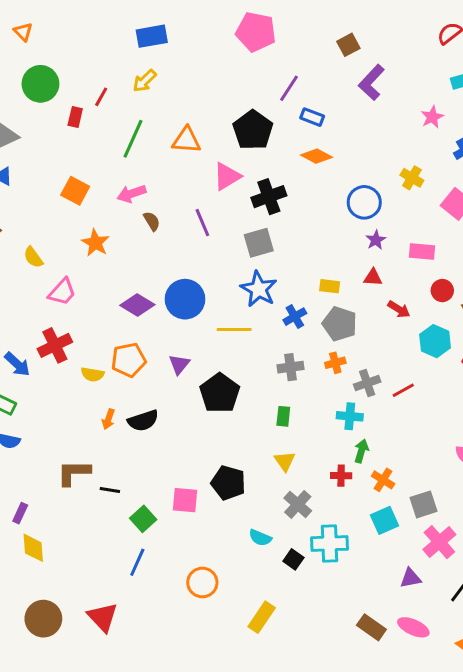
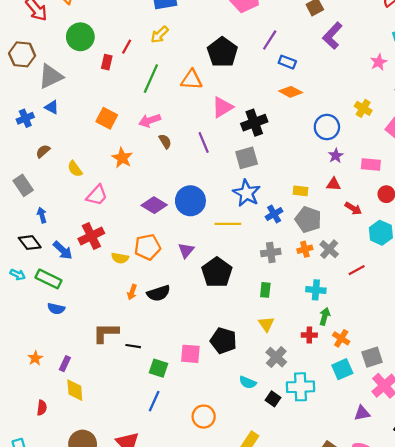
black pentagon: (253, 130) -> (222, 52), moved
gray cross: (367, 383) -> (329, 249), moved, turned -30
green square: (143, 519) -> (159, 368), turned -30

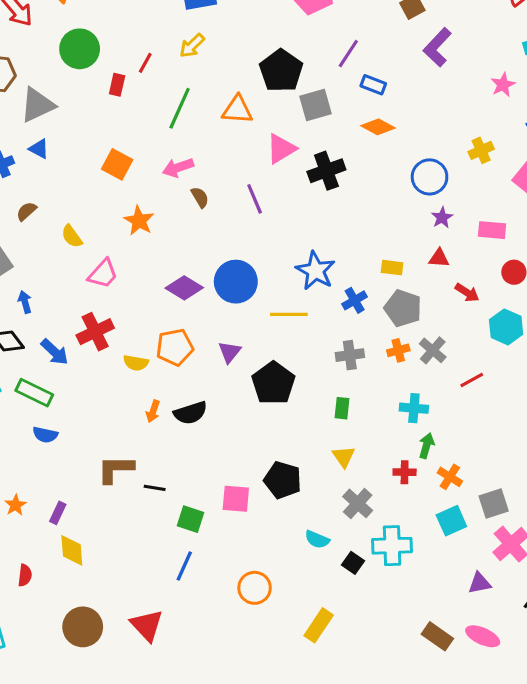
yellow cross: (363, 108) -> (481, 150), turned 35
gray square: (247, 158) -> (315, 105), moved

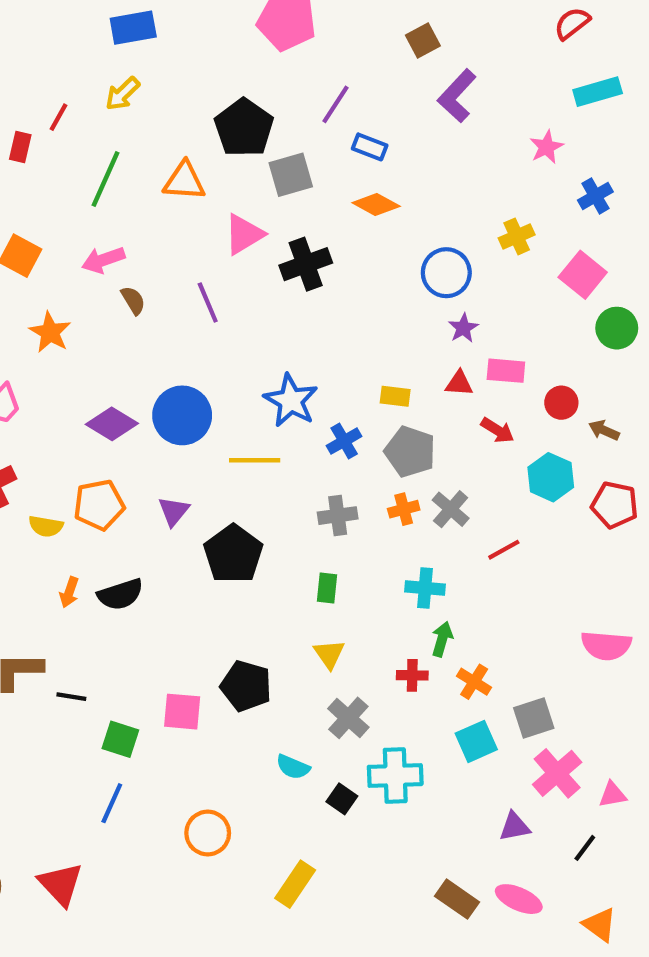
pink rectangle: (492, 230) -> (506, 371), moved

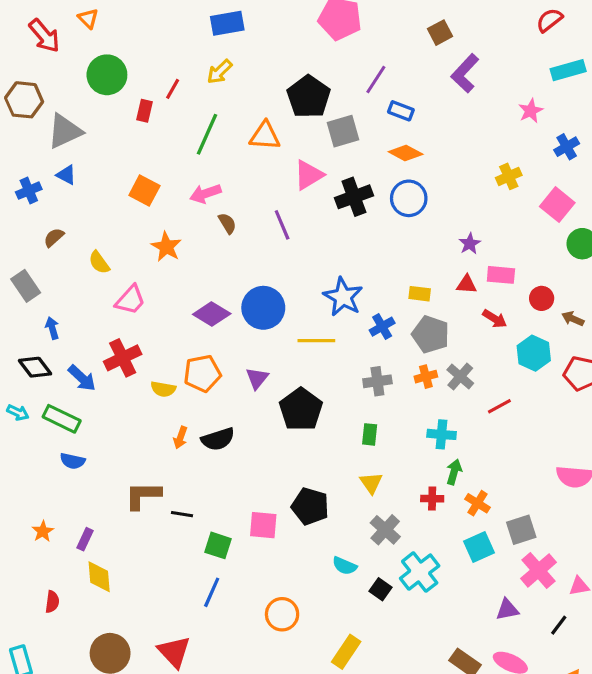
blue circle: (446, 273) -> (409, 198), moved
cyan cross: (395, 775) -> (420, 572), turned -36

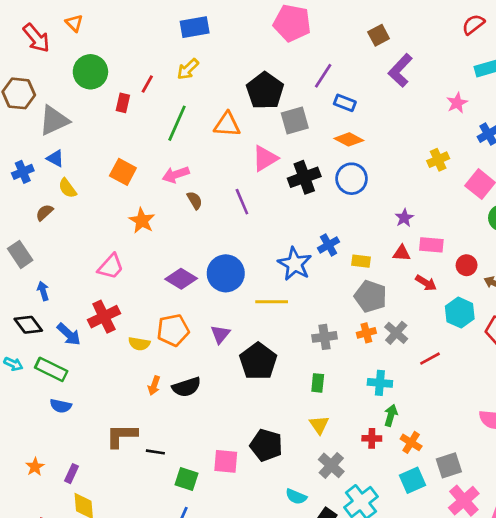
yellow semicircle: (99, 262) -> (67, 188), moved
blue cross: (382, 327) -> (329, 245), moved

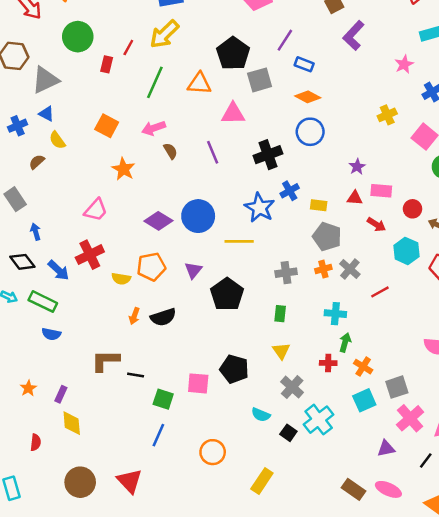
yellow arrow: (188, 69) -> (164, 34), size x1.5
pink triangle: (265, 158) -> (233, 114), turned 30
black cross: (304, 177) -> (268, 155), moved

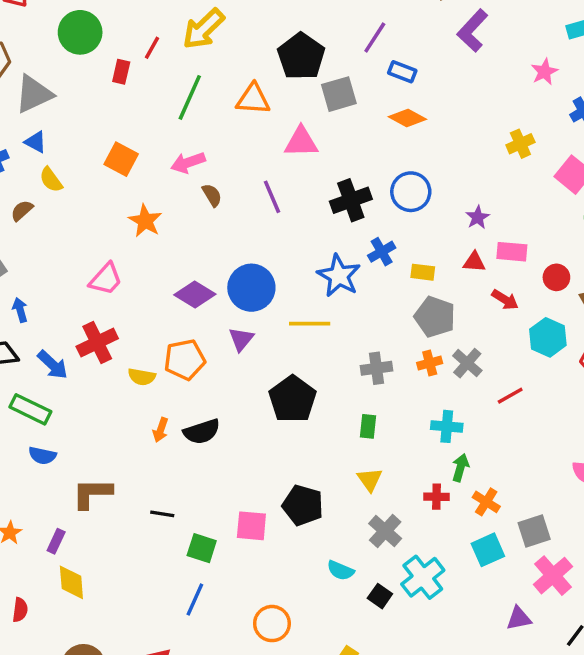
blue circle: (310, 132) -> (411, 192), moved
purple triangle: (193, 270) -> (241, 339), moved
brown L-shape: (105, 361) -> (92, 493), moved

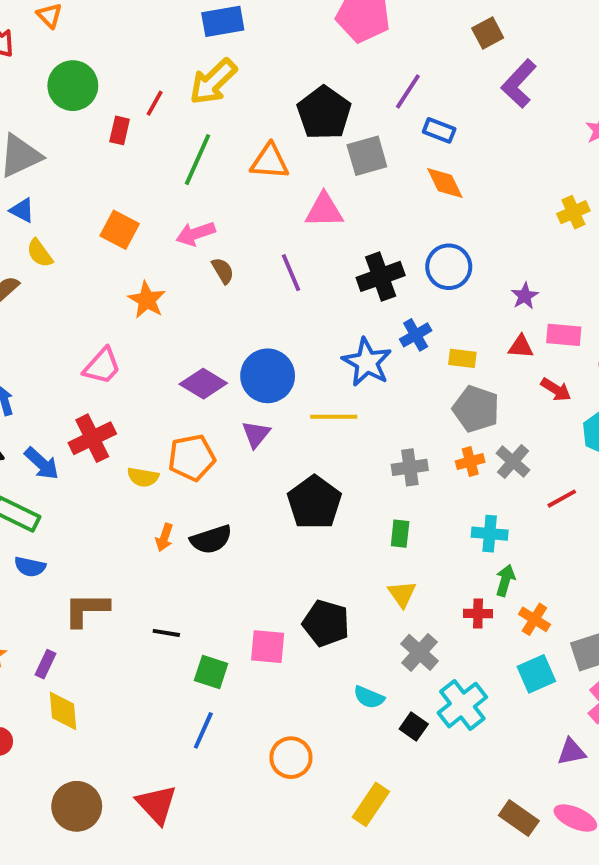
orange diamond: (407, 118) -> (445, 183), turned 36

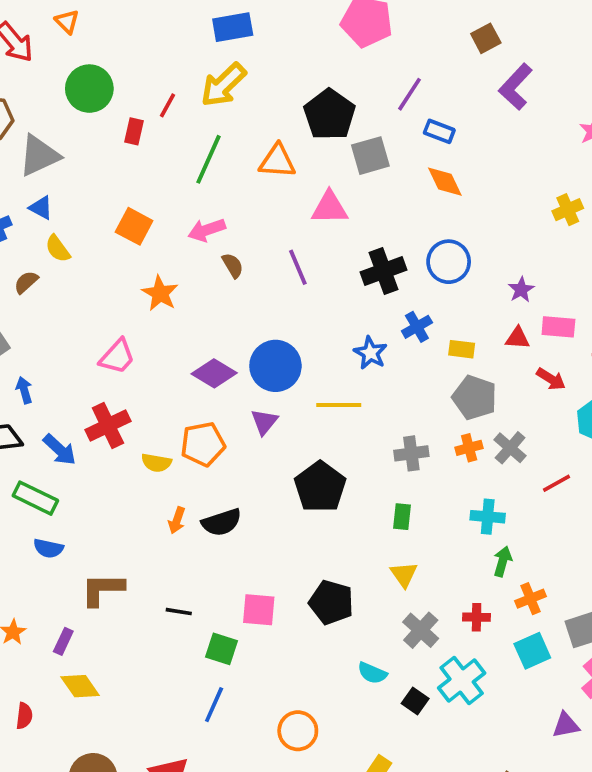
blue star: (367, 362) -> (370, 353), size x0.7
red cross: (478, 613) -> (477, 617), moved
orange cross: (534, 619) -> (530, 599), turned 36
pink square: (268, 647) -> (259, 610), moved
yellow diamond: (63, 711) -> (80, 686), turned -30

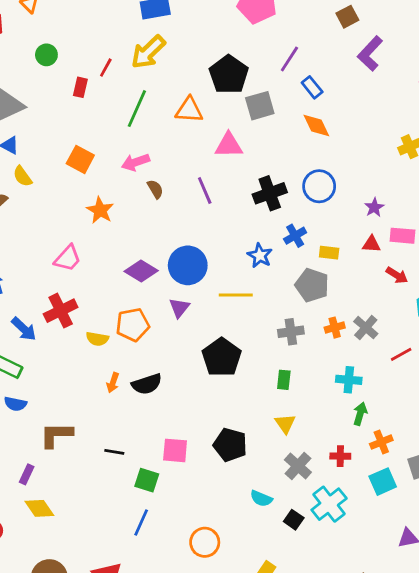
green circle: (89, 89) -> (46, 55), size x0.6
blue rectangle: (439, 131) -> (312, 87), turned 30
gray pentagon: (475, 398) -> (312, 285), moved

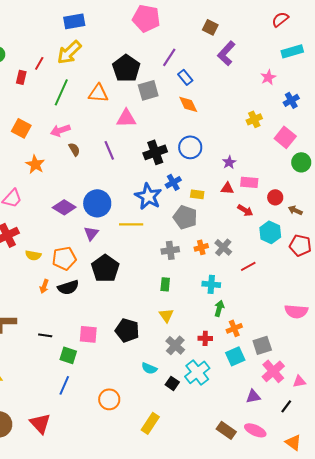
brown square: (347, 17) -> (210, 27), turned -35
blue star: (260, 255) -> (148, 196), size x1.5
orange pentagon: (133, 325) -> (64, 258), moved
black pentagon: (222, 357) -> (105, 268), moved

